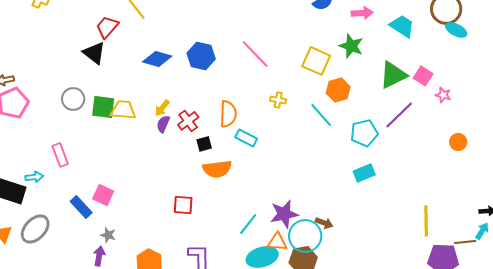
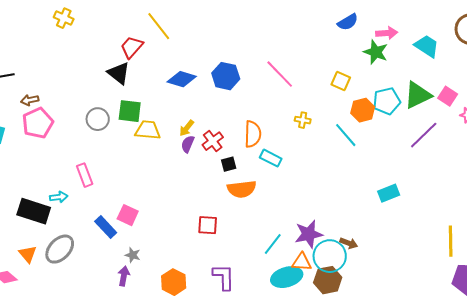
green star: (351, 46) -> (376, 52), moved
yellow square: (316, 61) -> (341, 81), size x0.7
green square: (103, 107) -> (130, 111), moved
cyan pentagon: (364, 133) -> (387, 101), moved

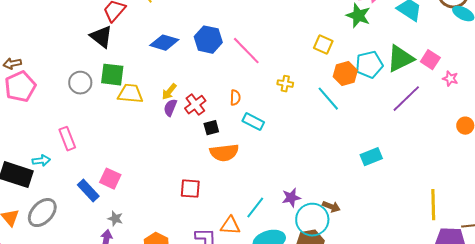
pink line: (280, 74) -> (246, 51), moved
orange semicircle: (253, 134) -> (235, 98), size x0.6
purple star: (309, 234) -> (291, 198), size x0.7
orange triangle: (302, 262) -> (230, 226), moved

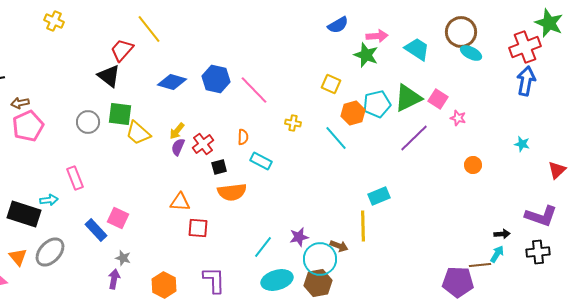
yellow trapezoid: (130, 94) -> (138, 133), turned -144
yellow line: (433, 205) -> (363, 226), moved
orange triangle: (230, 226) -> (180, 202), moved

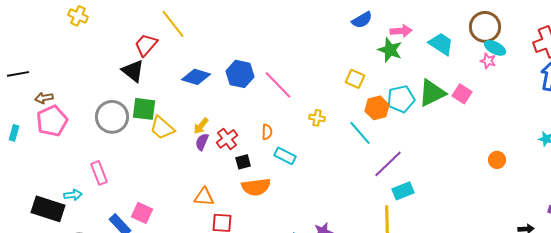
pink star: (458, 118) -> (488, 61), moved
gray circle: (88, 122) -> (112, 117), size x1.4
purple line: (414, 138) -> (388, 164), moved

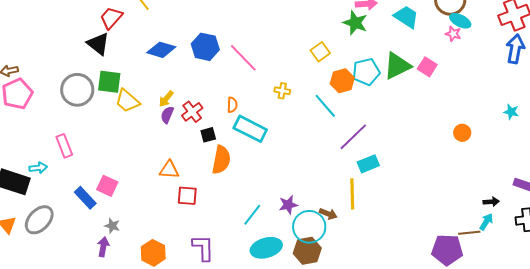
yellow square: (355, 79) -> (320, 52), turned 30
cyan rectangle: (285, 156) -> (250, 129), size x1.5
orange semicircle: (256, 187) -> (221, 160), turned -72

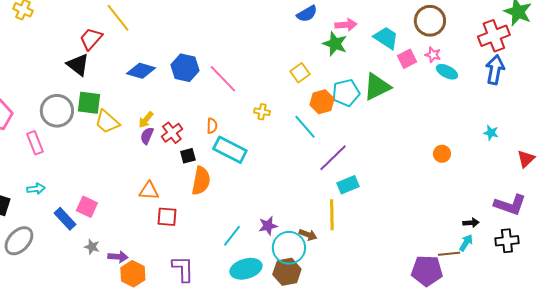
cyan ellipse: (460, 21) -> (447, 72), moved
pink square: (427, 67) -> (407, 59), moved, turned 30
pink rectangle: (64, 146) -> (35, 143), moved
cyan arrow: (38, 168) -> (36, 189), moved
purple arrow: (103, 247) -> (118, 257), moved, turned 84

